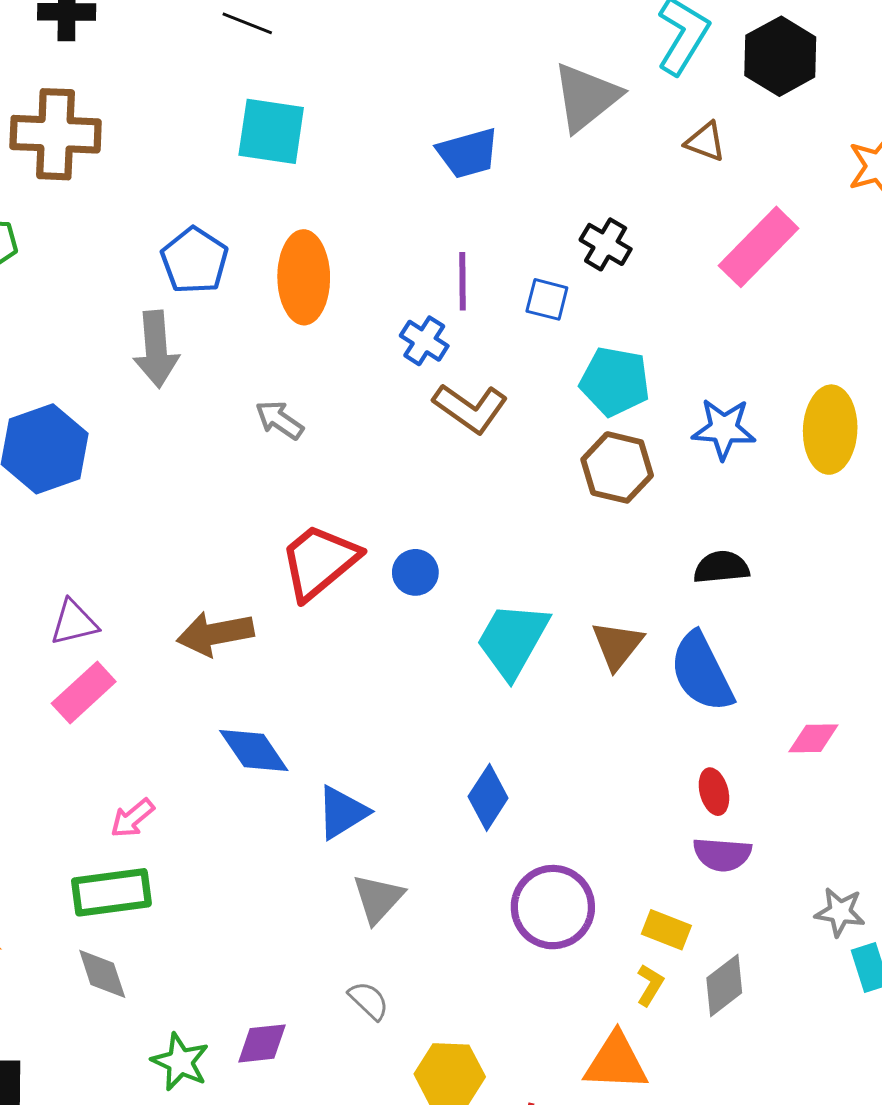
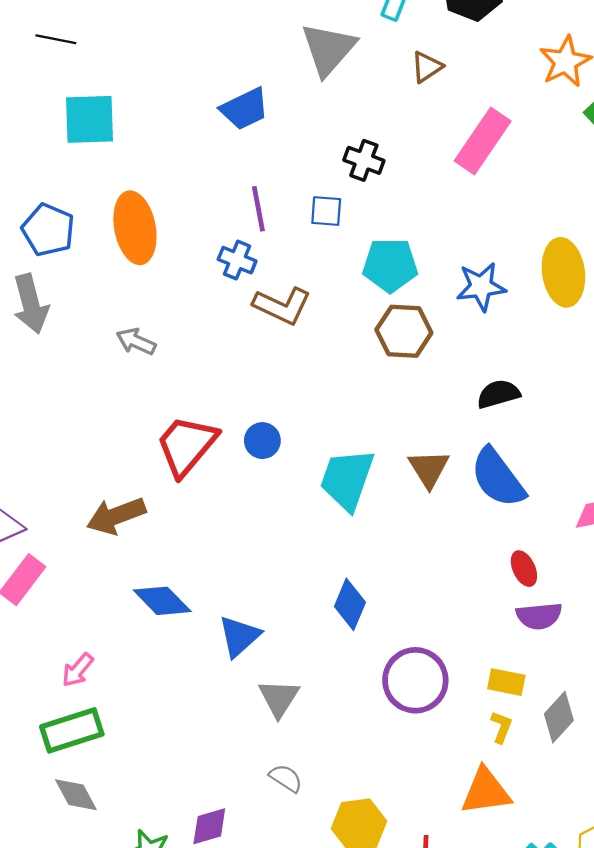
brown triangle: (705, 142) -> (427, 67), turned -44

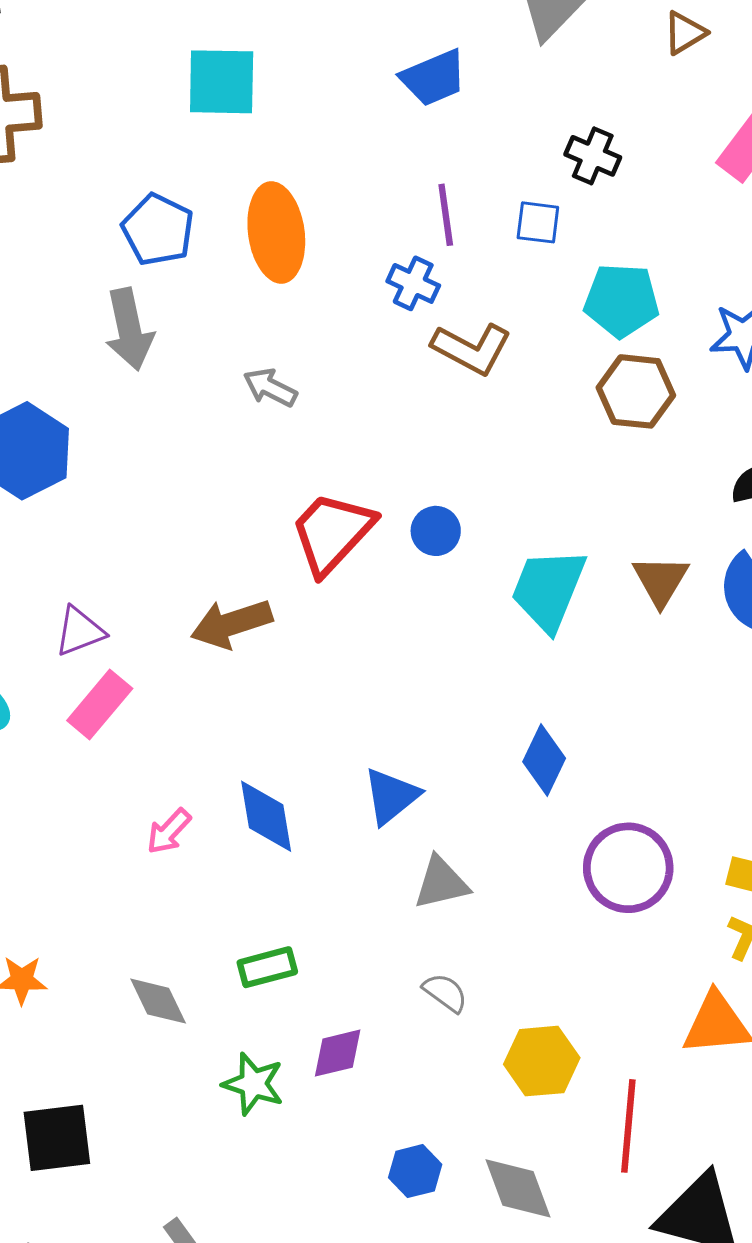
blue diamond: (162, 601) -> (266, 816), moved, turned 32
gray triangle: (279, 698) -> (441, 883), turned 42
green rectangle: (72, 730) -> (267, 967), moved, size x0.7

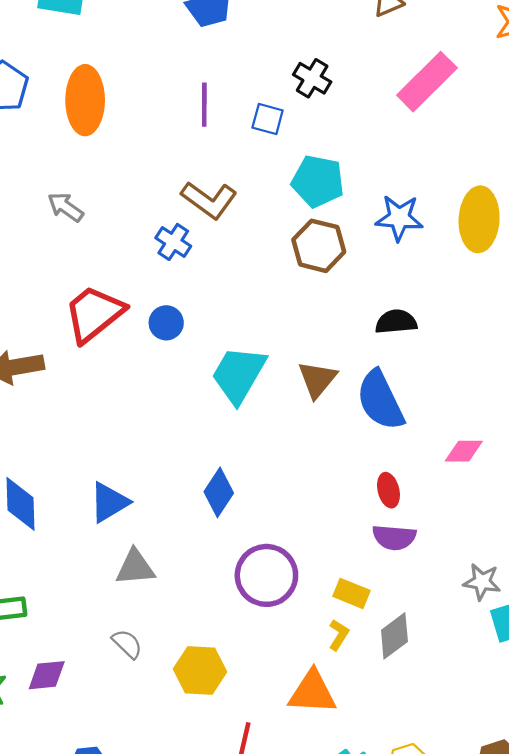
blue cross: (413, 283) -> (173, 242), moved
yellow hexagon: (542, 1061) -> (200, 670), moved

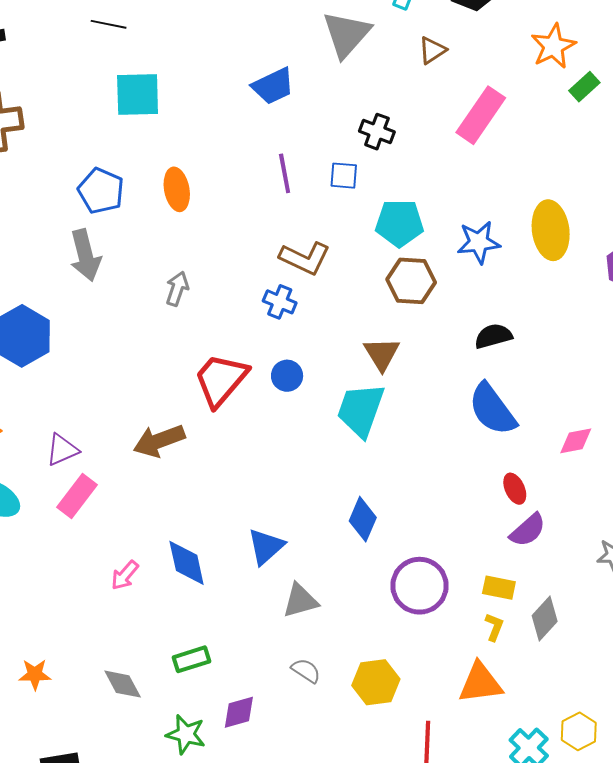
orange ellipse: (85, 100) -> (177, 189), size x0.7
gray arrow: (66, 207) -> (177, 289), turned 84
brown triangle: (317, 379) -> (382, 354), moved
purple semicircle: (394, 537) -> (528, 530), turned -36

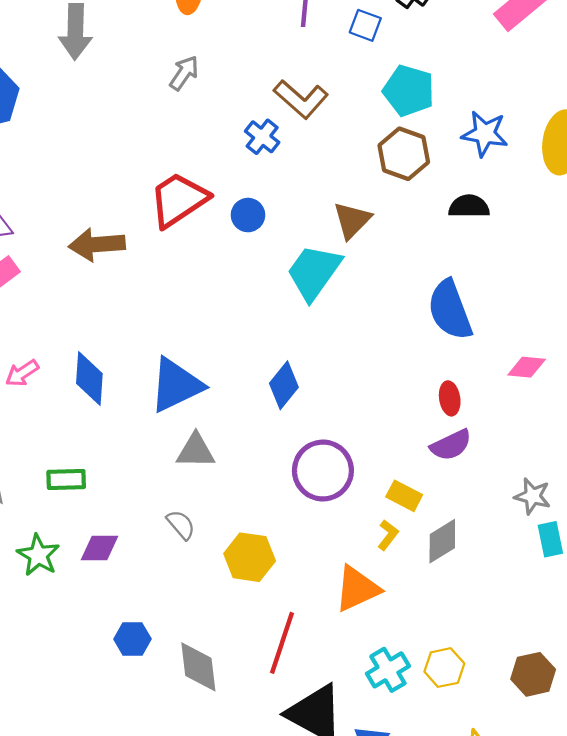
gray arrow: (177, 289) -> (184, 73), moved
black semicircle: (493, 336) -> (469, 206), moved
blue triangle: (266, 547) -> (176, 385), size x1.4
orange triangle: (480, 683) -> (357, 589), turned -33

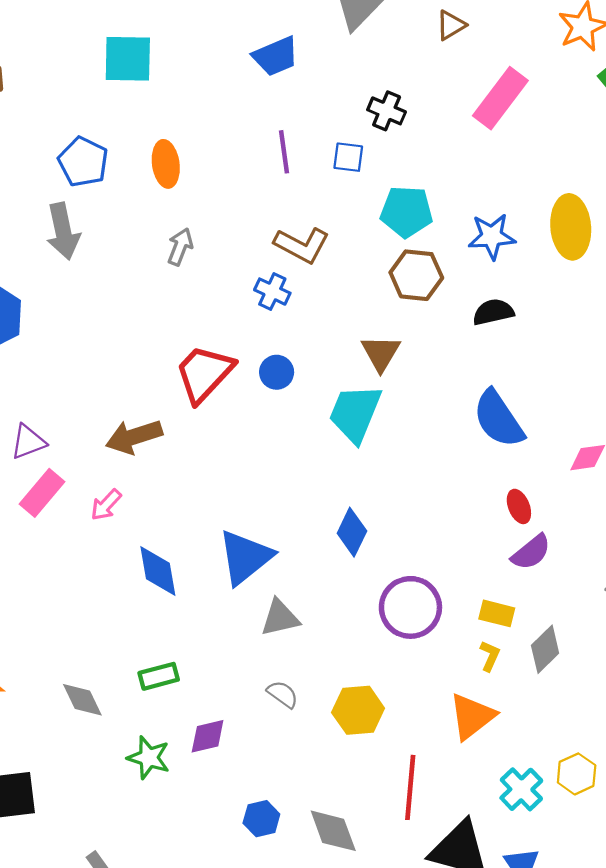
pink arrow: (22, 373) -> (106, 505), moved

